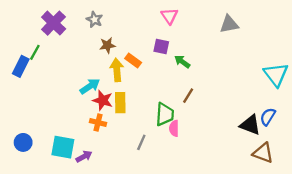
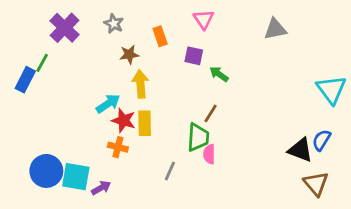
orange rectangle: (133, 60) -> (160, 36), moved, turned 35
brown line: (188, 96) -> (211, 113), moved
blue circle: (23, 142) -> (46, 171), moved, size x1.5
brown triangle: (263, 153) -> (316, 184), turned 30

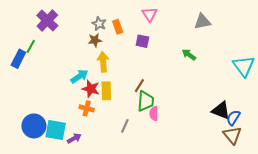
gray star: (114, 24) -> (99, 24), moved
green arrow: (219, 74) -> (189, 55), moved
brown line: (211, 113) -> (139, 86), moved
blue semicircle: (322, 140) -> (233, 118), moved

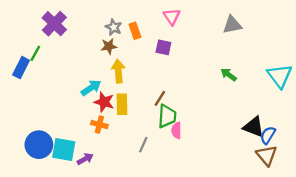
green arrow: (189, 55) -> (229, 75), moved

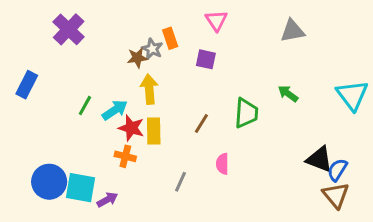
gray star: (114, 27) -> (152, 49), moved
green line: (35, 53) -> (85, 106), moved
green trapezoid: (167, 116) -> (246, 113), moved

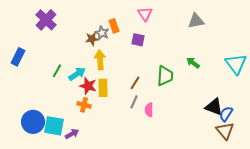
gray line: (181, 182) -> (134, 102), moved

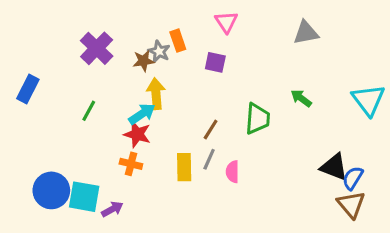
purple cross: (46, 20) -> (97, 48), moved
cyan arrow: (77, 74) -> (142, 114), moved
yellow rectangle: (103, 88) -> (184, 167), moved

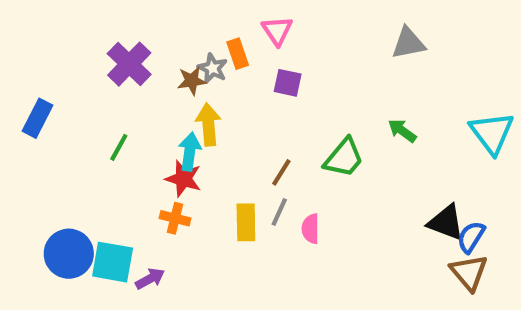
pink triangle: (226, 22) -> (277, 31), moved
cyan arrow: (142, 114) -> (190, 152), turned -48
green trapezoid: (257, 119) -> (344, 158), turned 36

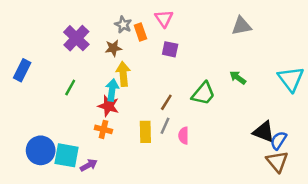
gray star: (213, 68) -> (123, 25), moved

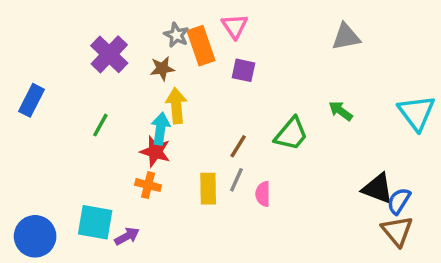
orange rectangle: (140, 32) -> (201, 46), size x1.5
blue circle: (41, 150) -> (35, 236), moved

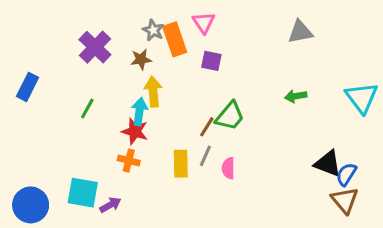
green arrow: (341, 111) -> (296, 96), turned -45
green trapezoid: (291, 134) -> (230, 116), moved

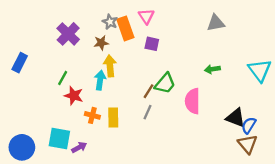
red star: (135, 131) -> (74, 96), moved
yellow rectangle: (181, 164) -> (113, 118), moved
pink semicircle: (228, 168) -> (193, 101), moved, size x1.6

